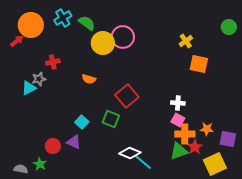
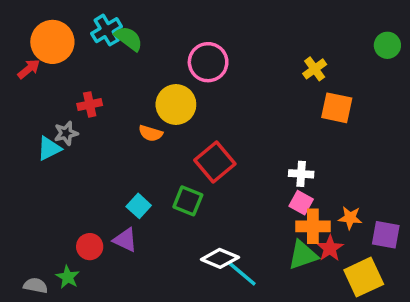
green semicircle: (87, 23) -> (129, 39), moved
yellow circle: (103, 43) -> (176, 104), moved

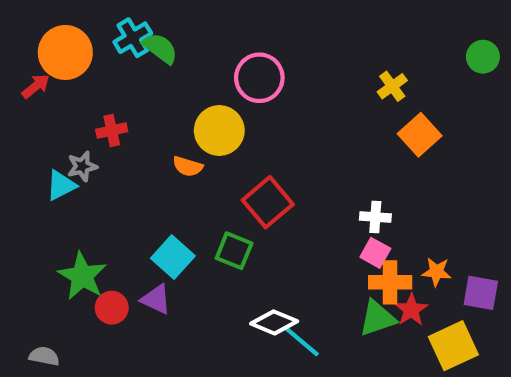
orange square: (337, 108) -> (420, 135), turned 36
cyan square: (139, 206) -> (173, 257), size x1.4
green star: (68, 277) -> (82, 276), moved, size x1.6

